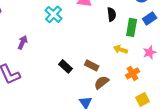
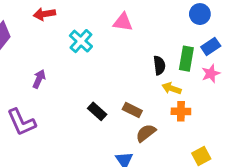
black semicircle: (112, 14) -> (159, 65), moved
pink star: (150, 52) -> (211, 73), moved
orange cross: (133, 73) -> (181, 111), moved, turned 32

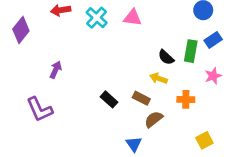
cyan cross: (81, 41) -> (97, 18), moved
black semicircle: (159, 65) -> (166, 57), turned 140
pink star: (211, 73) -> (213, 76), moved
yellow arrow: (171, 88) -> (159, 78), moved

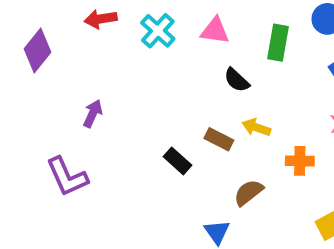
green rectangle: (191, 51) -> (278, 43), moved
black semicircle: (166, 57) -> (237, 80), moved
brown rectangle: (141, 98) -> (219, 139), moved

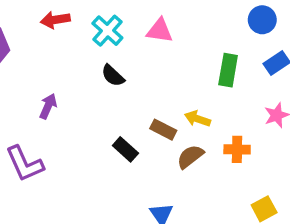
green rectangle: (278, 43) -> (228, 70), moved
black semicircle: (237, 80) -> (113, 76), moved
brown semicircle: (248, 192) -> (190, 157), moved

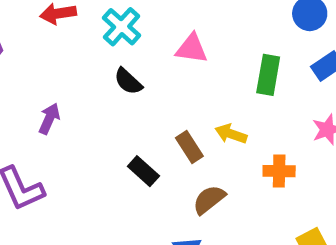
pink triangle: (160, 31) -> (192, 49), moved
brown rectangle: (163, 130) -> (189, 147), turned 30
brown semicircle: (190, 157) -> (209, 200), moved

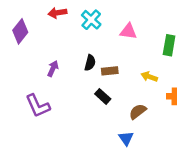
black semicircle: (128, 81) -> (90, 63), moved, turned -119
brown rectangle: (189, 147) -> (110, 71), moved, turned -63

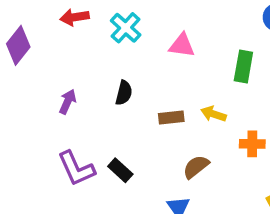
brown rectangle: (110, 71) -> (171, 117), moved
black rectangle: (103, 96) -> (120, 170), moved
purple L-shape: (38, 106) -> (76, 169), moved

